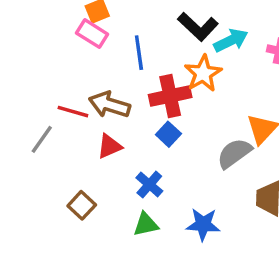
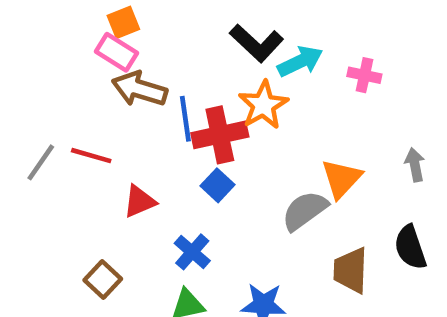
blue line: (139, 53) -> (185, 119), moved
brown arrow: (109, 105) -> (139, 89), moved
gray line: (42, 139) -> (41, 162), moved

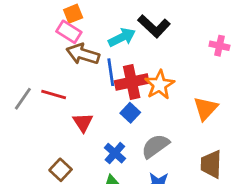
cyan arrow: (300, 61) -> (122, 37), moved
orange star: (263, 105) -> (160, 85), moved
red triangle: (139, 201) -> (83, 122), turned -40
gray semicircle: (305, 211) -> (155, 146), moved

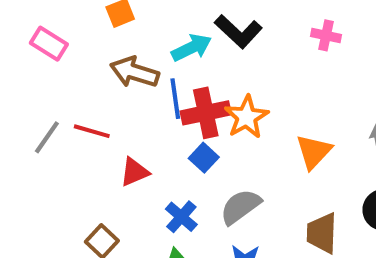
pink rectangle: (69, 32) -> (49, 44), moved
pink cross: (219, 46) -> (326, 35), moved
red triangle: (83, 122) -> (134, 172), turned 40

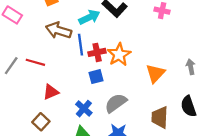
red cross: (206, 113) -> (97, 52), size x0.7
blue square: (204, 158) -> (96, 77), turned 32
red triangle: (134, 172) -> (51, 92), moved

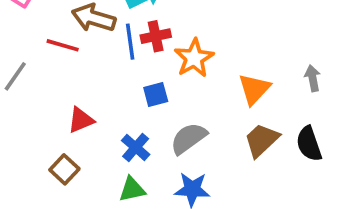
red cross: (97, 52) -> (156, 36), moved
red line: (35, 62) -> (63, 45), moved
brown trapezoid: (160, 117) -> (261, 140), moved, turned 45

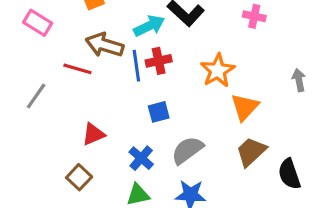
orange star: (194, 58) -> (218, 70), moved
gray arrow: (313, 78) -> (299, 80), moved
black semicircle: (309, 144) -> (289, 174), moved

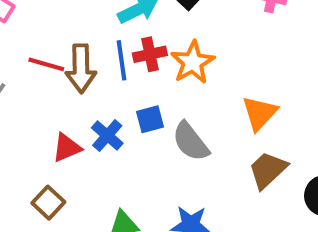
brown arrow: (105, 45) -> (81, 68), moved, turned -108
orange star: (218, 70) -> (193, 62), moved
gray semicircle: (187, 150) -> (191, 142), moved, turned -92
blue cross: (141, 158) -> (107, 135), moved

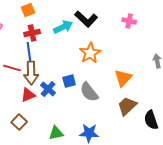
red cross: (150, 54) -> (32, 33), moved
blue line: (122, 60) -> (29, 52), moved
red line: (46, 64) -> (12, 68), moved
brown arrow: (81, 68) -> (31, 73), moved

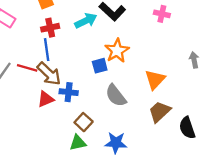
brown arrow: (31, 73) -> (49, 74), turned -45
blue square: (69, 81) -> (100, 66), moved
blue cross: (48, 89) -> (69, 92), turned -35
brown square: (19, 122) -> (84, 122), moved

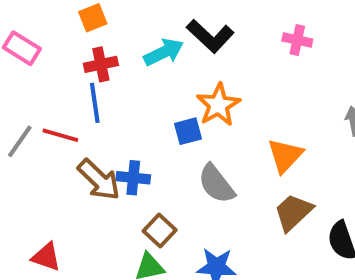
brown arrow: (49, 74) -> (99, 180), moved
red triangle: (46, 99) -> (46, 257), moved, turned 42

